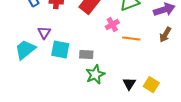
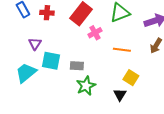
pink cross: (112, 25) -> (95, 33), moved
cyan trapezoid: (25, 50) -> (26, 73), moved
yellow square: (151, 85) -> (131, 78), moved

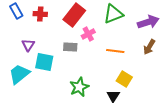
gray rectangle: (77, 66) -> (70, 47), moved

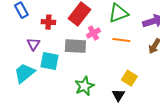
red cross: (40, 14) -> (48, 22), moved
gray rectangle: (70, 47) -> (75, 46), size x1.5
orange line: (115, 51) -> (121, 40), moved

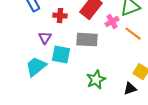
pink cross: (93, 33) -> (112, 22), moved
orange line: (121, 40) -> (133, 34), turned 30
black triangle: (118, 95) -> (130, 89), turned 40

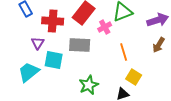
red cross: (60, 16) -> (53, 21), size x1.5
orange line: (133, 34) -> (124, 52), moved, turned 36

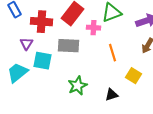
pink cross: (105, 27) -> (94, 28), turned 32
yellow square: (134, 77) -> (134, 76), moved

